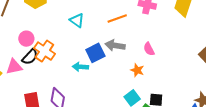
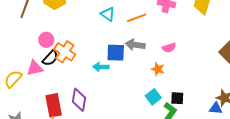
cyan triangle: (77, 20) -> (108, 14), moved
pink semicircle: (149, 49) -> (169, 48), turned -80
blue square: (95, 53) -> (116, 53), turned 30

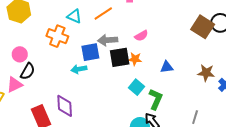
orange cross: (65, 52) -> (57, 36), moved
black square: (177, 98) -> (120, 57), moved, size x1.5
blue triangle: (216, 108) -> (167, 67), moved

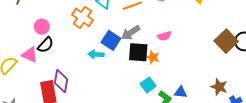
gray arrow: (108, 40) -> (131, 33), turned -42
blue square: (90, 52) -> (111, 40), turned 30
blue triangle: (167, 67) -> (181, 92), moved
pink triangle: (15, 85) -> (30, 55), turned 36
purple diamond: (65, 106) -> (61, 81), moved

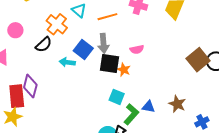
gray arrow: (131, 33) -> (103, 43), turned -66
black semicircle: (46, 45) -> (44, 45), moved
cyan square: (148, 85) -> (117, 97), turned -35
brown star: (219, 87) -> (177, 104), moved

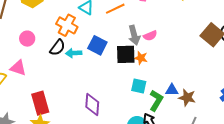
gray arrow: (103, 43) -> (134, 35), moved
cyan arrow: (67, 62) -> (74, 53), moved
purple diamond: (30, 86) -> (92, 105), moved
brown star: (177, 104) -> (187, 98), moved

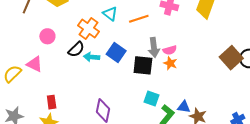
orange star: (141, 58) -> (170, 63), moved
red rectangle: (40, 103) -> (52, 102), size x0.6

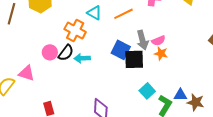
pink circle: (47, 36) -> (50, 52), moved
blue square: (116, 53) -> (121, 50), moved
cyan square: (152, 98) -> (147, 91), turned 35

